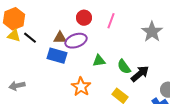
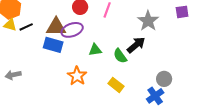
black line: (30, 38) -> (26, 27), turned -64
brown triangle: (60, 38) -> (56, 27), size x1.5
black arrow: (140, 74) -> (136, 45), moved

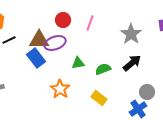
blue rectangle: (53, 45) -> (36, 58), turned 36
black arrow: (136, 45) -> (132, 63), moved
green semicircle: (120, 56) -> (103, 69), turned 105

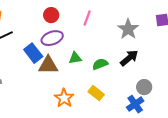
red circle: (63, 20) -> (51, 15), moved
brown triangle: (39, 40) -> (48, 65), moved
orange star: (60, 89) -> (64, 98), moved

